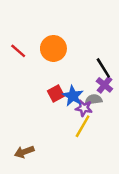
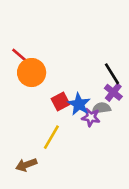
orange circle: (53, 48) -> (32, 73), moved
yellow line: (83, 126) -> (51, 137), moved

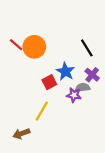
orange circle: (32, 73) -> (34, 47), moved
black line: (112, 74) -> (87, 48), moved
blue star: (79, 104) -> (65, 71), moved

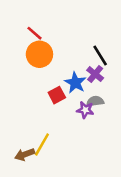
red line: (16, 45) -> (35, 33), moved
purple cross: (92, 75) -> (95, 74), moved
yellow line: (42, 111) -> (42, 145), moved

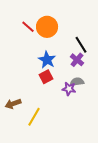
orange circle: (39, 54) -> (47, 27), moved
blue star: (75, 83) -> (47, 60), moved
brown arrow: (25, 154) -> (13, 104), moved

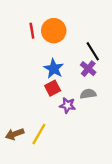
red line: (28, 27) -> (32, 31), turned 40
purple star: (69, 89) -> (67, 105), moved
brown arrow: (13, 104) -> (15, 134), moved

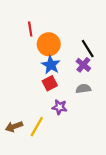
orange circle: (54, 31) -> (49, 44), moved
purple star: (67, 105) -> (60, 107), moved

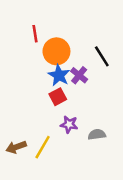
purple cross: (83, 65) -> (79, 75), moved
gray semicircle: (83, 89) -> (97, 134), moved

